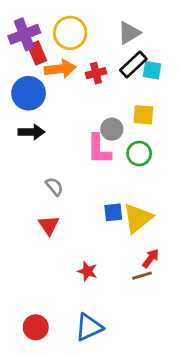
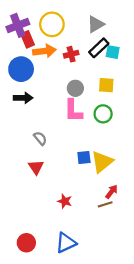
gray circle: (112, 129) -> (75, 88), moved

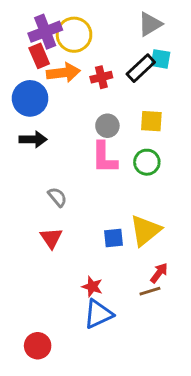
gray triangle: (96, 24) -> (150, 24), moved
purple cross: (18, 25) -> (45, 32), moved
cyan square: (113, 52) -> (161, 59), moved
blue square: (84, 158) -> (113, 238), moved
blue triangle: (66, 243) -> (98, 314), moved

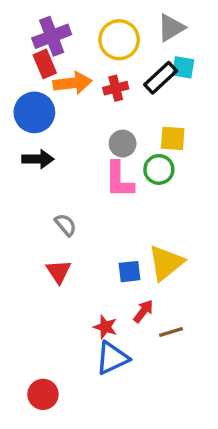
yellow circle: (74, 35) -> (119, 40), moved
green circle: (147, 162) -> (159, 169), moved
red arrow: (159, 273) -> (143, 311), moved

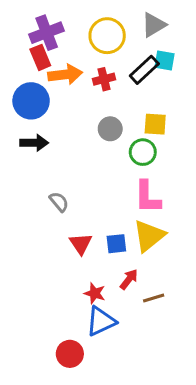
pink L-shape: (119, 180) -> (147, 197), moved
red triangle: (59, 272) -> (81, 244), moved
red circle: (43, 394) -> (70, 354), moved

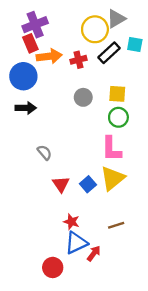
yellow circle: (107, 36) -> (95, 29), moved
cyan square: (164, 61) -> (135, 45), moved
green circle: (143, 152) -> (118, 117), moved
blue square: (116, 244) -> (88, 184), turned -35
red arrow: (129, 279) -> (94, 253), moved

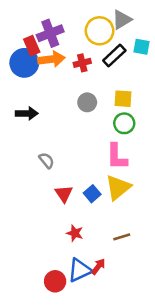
purple cross: (35, 25) -> (50, 33), moved
blue circle: (23, 76) -> (24, 63), moved
blue triangle: (76, 243) -> (80, 270), moved

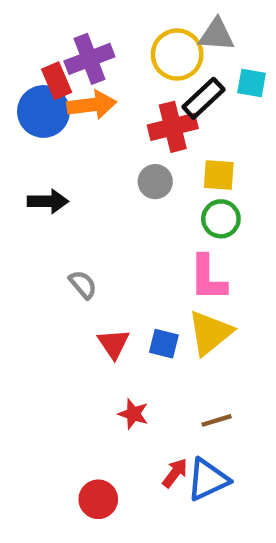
gray triangle: (122, 20) -> (217, 35), turned 35
red cross: (82, 63) -> (173, 127), moved, size x1.5
blue square: (92, 194) -> (164, 344), turned -35
blue triangle: (80, 270) -> (208, 480), moved

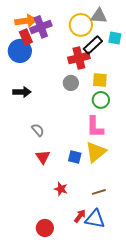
orange arrow: (92, 105) -> (26, 21), moved
red triangle: (114, 344) -> (43, 157), moved
blue triangle: (208, 480) -> (95, 219), turned 35

